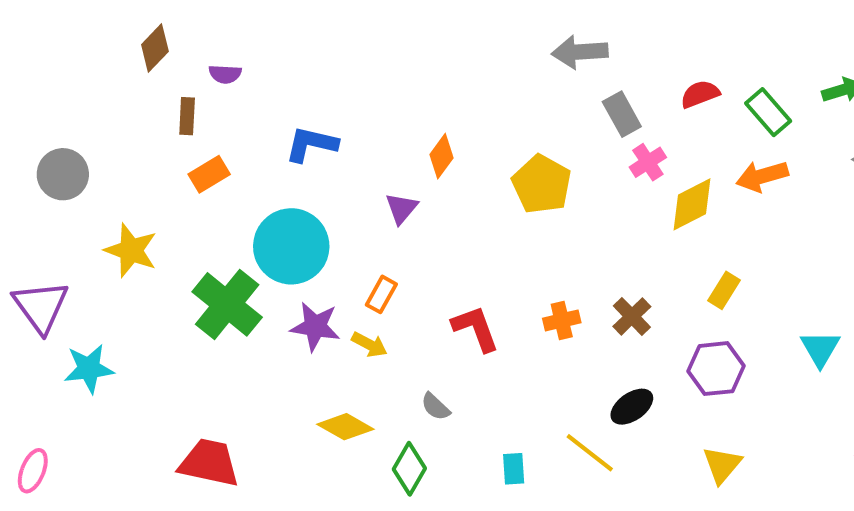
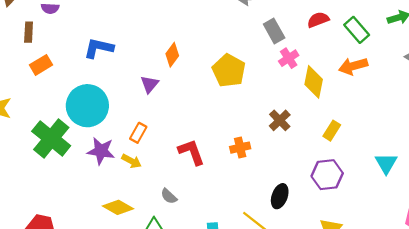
yellow diamond: (692, 204) -> (314, 82), turned -52
brown cross: (632, 316) -> (280, 120), moved
black ellipse: (632, 407) -> (280, 196), turned -35

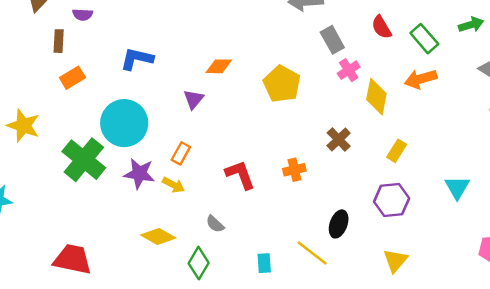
red semicircle: (318, 20) -> (381, 27), turned -100
orange diamond: (172, 55) -> (219, 66), turned 55

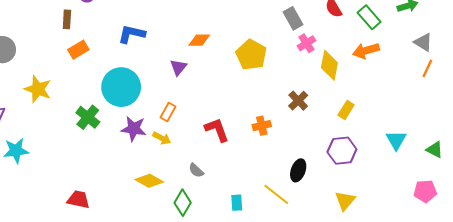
green cross: (84, 160) -> (88, 117), size x0.7
red trapezoid: (72, 259) -> (78, 200), size x0.7

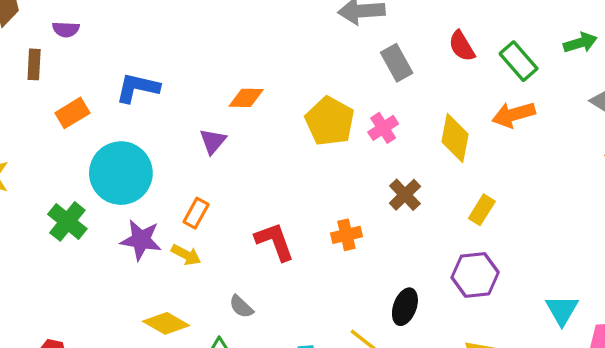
pink cross: (307, 43) -> (383, 128), moved
orange rectangle: (78, 50) -> (72, 113), moved
cyan triangle: (396, 140) -> (562, 310), moved

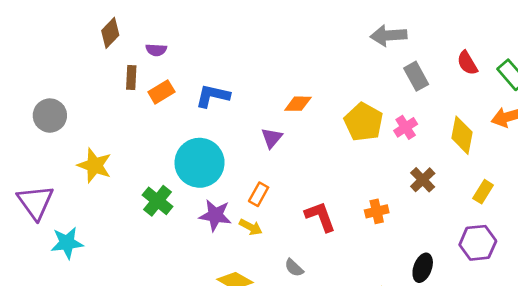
orange rectangle: (72, 113) -> (161, 92), moved

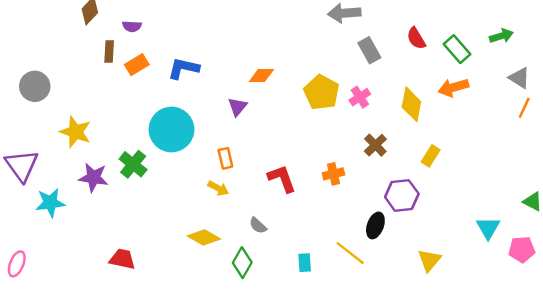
orange rectangle: (259, 194) -> (225, 158), turned -42
purple star: (215, 215) -> (94, 177), moved
purple hexagon: (478, 243) -> (402, 195), moved

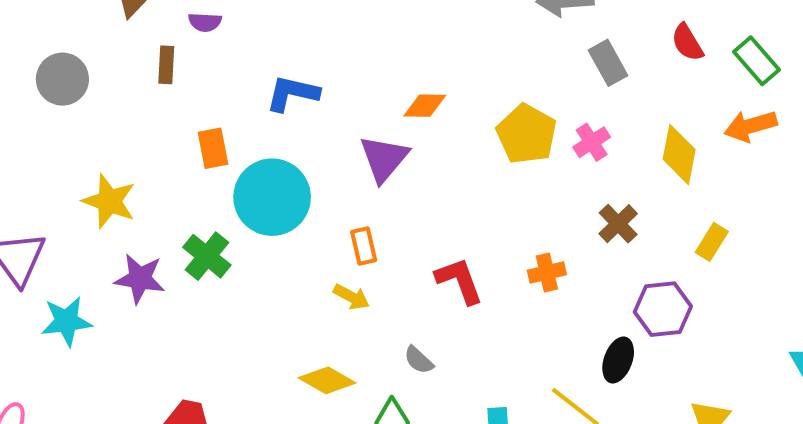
orange rectangle: (137, 65) -> (213, 148), moved, turned -70
gray circle: (35, 86) -> (62, 79), moved
purple triangle: (237, 107) -> (384, 158), size x1.5

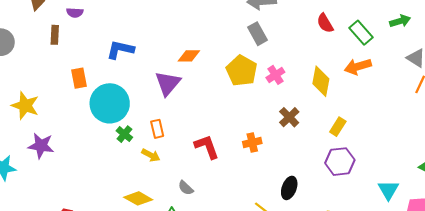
gray rectangle: (608, 63) -> (258, 34), moved
green cross: (207, 256) -> (124, 134), moved, size x0.7
purple hexagon: (663, 309) -> (340, 162), moved

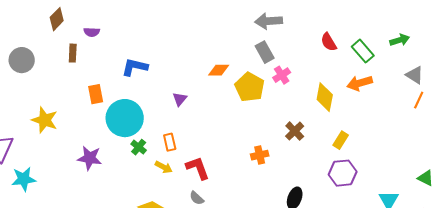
orange diamond: (189, 56) -> (219, 70), moved
pink cross: (275, 75) -> (282, 75), moved
purple triangle: (168, 83) -> (180, 99), size x0.6
purple star: (41, 146) -> (90, 158), moved
red L-shape: (207, 147) -> (198, 168), moved

